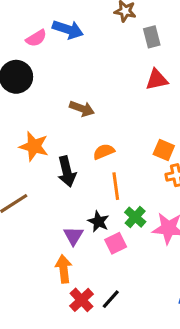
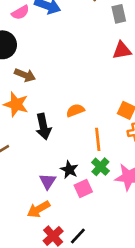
brown arrow: (82, 109) -> (25, 75), moved
orange line: (116, 186) -> (98, 139), moved
orange arrow: (64, 269) -> (39, 209), turned -115

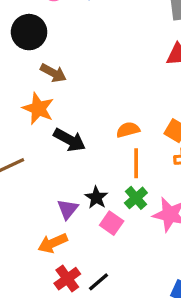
orange semicircle: (75, 110) -> (128, 130), moved
black arrow: (43, 126) -> (70, 140), turned -55
pink square: (83, 189) -> (112, 223), turned -36

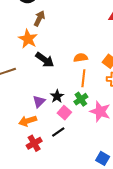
brown arrow: (53, 73) -> (39, 18), turned -98
black line: (99, 282) -> (58, 132), moved

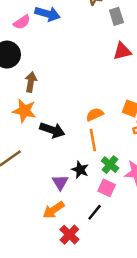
orange line: (83, 78) -> (93, 140), moved
pink square: (64, 113) -> (107, 188), moved

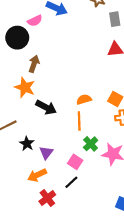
pink semicircle: (22, 22) -> (35, 21), moved
black star: (80, 170) -> (27, 144), moved
pink square: (107, 188) -> (75, 162), moved

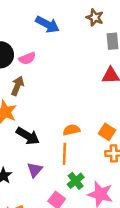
pink semicircle: (35, 21) -> (27, 58), moved
purple triangle: (46, 153) -> (35, 170), moved

